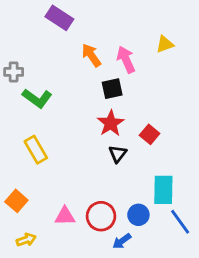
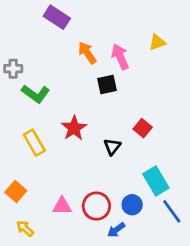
red star: (111, 123) -> (74, 128), moved
cyan rectangle: (163, 190) -> (156, 181), turned -32
yellow arrow: (26, 240) -> (25, 228), turned -120

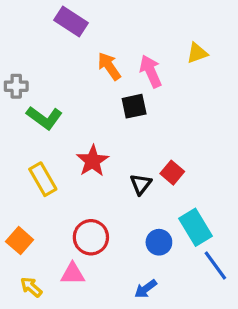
red square: (143, 128) -> (172, 173), moved
blue circle: (132, 205) -> (159, 242), moved
pink triangle: (62, 206) -> (73, 274), moved
red circle: (96, 206) -> (91, 237), moved

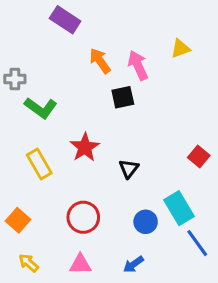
red square: (172, 173) -> (199, 156), moved
pink triangle: (73, 274) -> (80, 264), moved

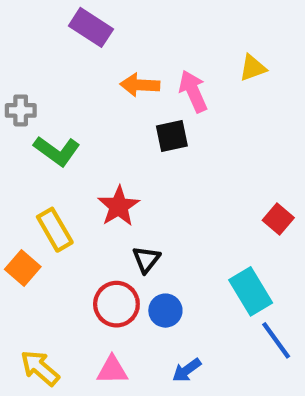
orange arrow: (100, 61) -> (140, 85), turned -52
black triangle: (129, 169) -> (146, 259), moved
orange square: (18, 220) -> (23, 268), moved
blue circle: (146, 222) -> (165, 311), moved
yellow arrow: (29, 263) -> (40, 368), size x1.4

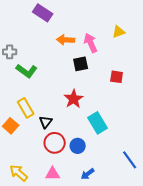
red star: (119, 206) -> (74, 99), moved
red square: (278, 219) -> (117, 77), moved, turned -32
black triangle: (146, 259) -> (46, 122), moved
cyan rectangle: (251, 291) -> (98, 123), moved

